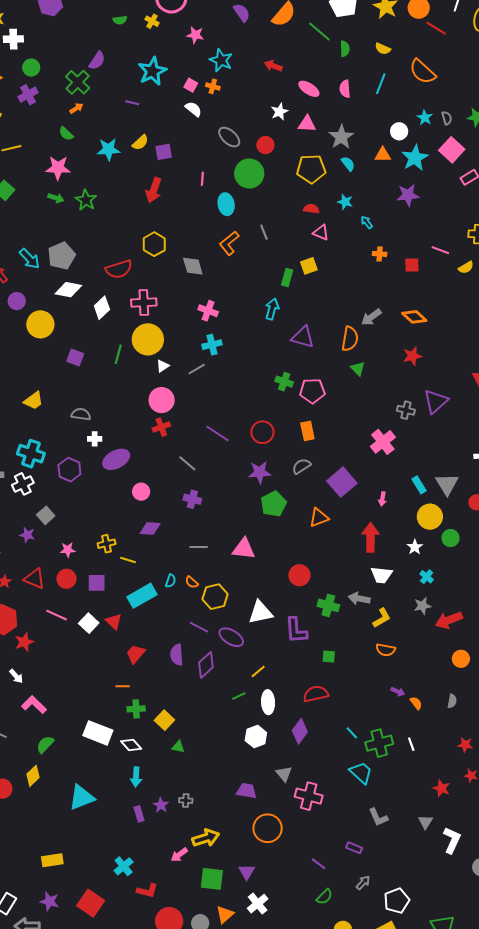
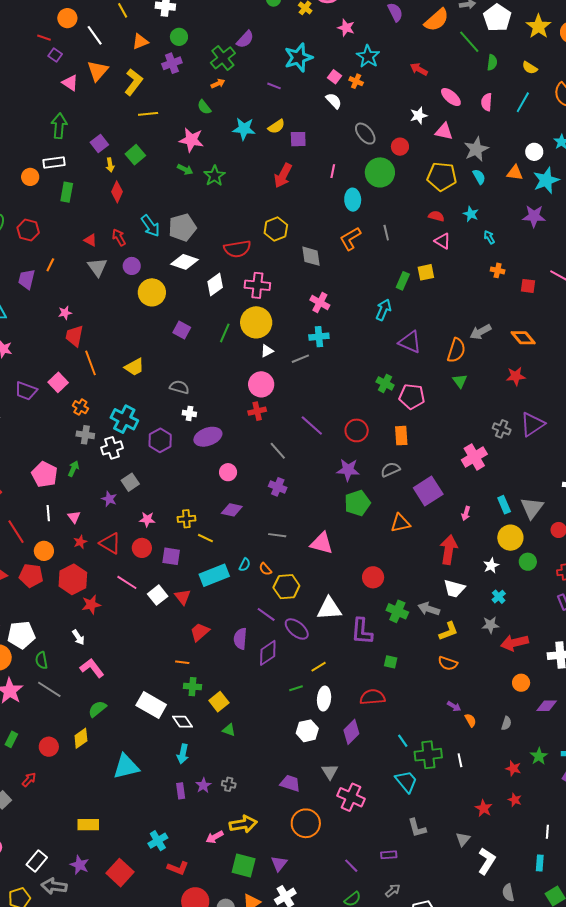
purple rectangle: (354, 848) -> (389, 855), turned -35

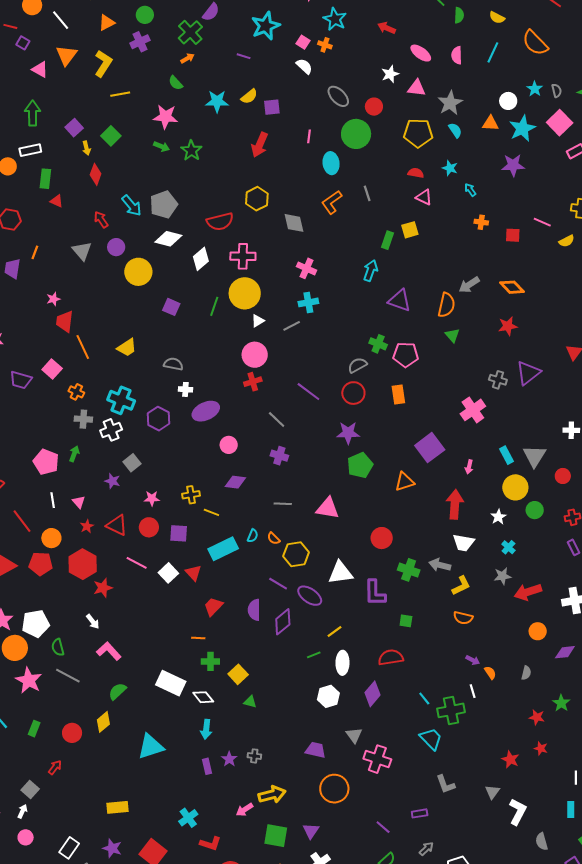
red triangle: (90, 240) -> (57, 201), moved
gray semicircle: (390, 470) -> (357, 365), moved
white line: (460, 760) -> (473, 691), moved

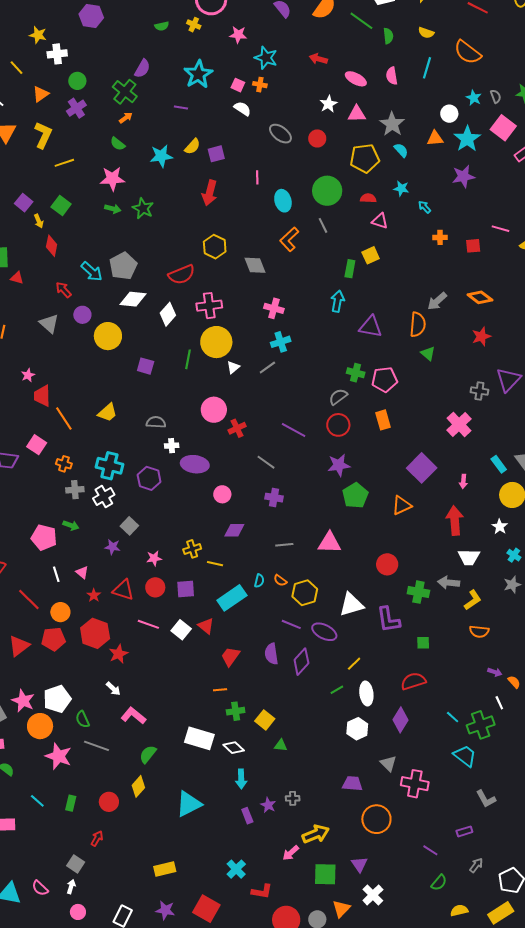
green circle: (356, 134) -> (327, 191), moved
pink circle: (255, 355) -> (214, 410), moved
purple ellipse: (206, 411) -> (195, 464), turned 40
green arrow: (74, 454) -> (71, 525), turned 98

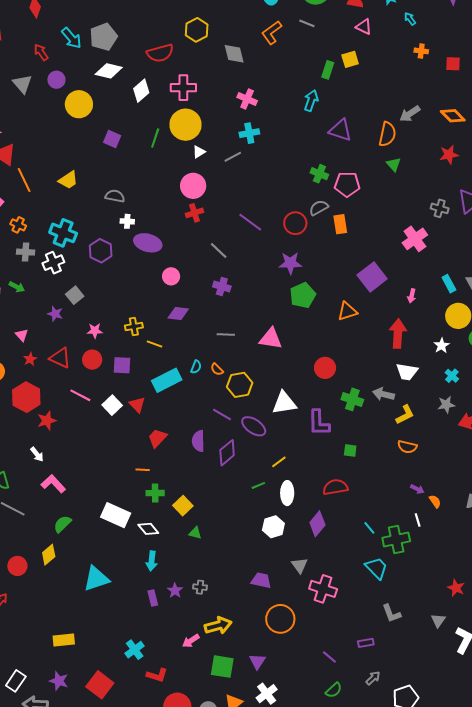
gray line: (323, 225) -> (307, 23), turned -49
gray semicircle: (338, 397) -> (319, 208), moved
pink circle: (214, 410) -> (193, 186), moved

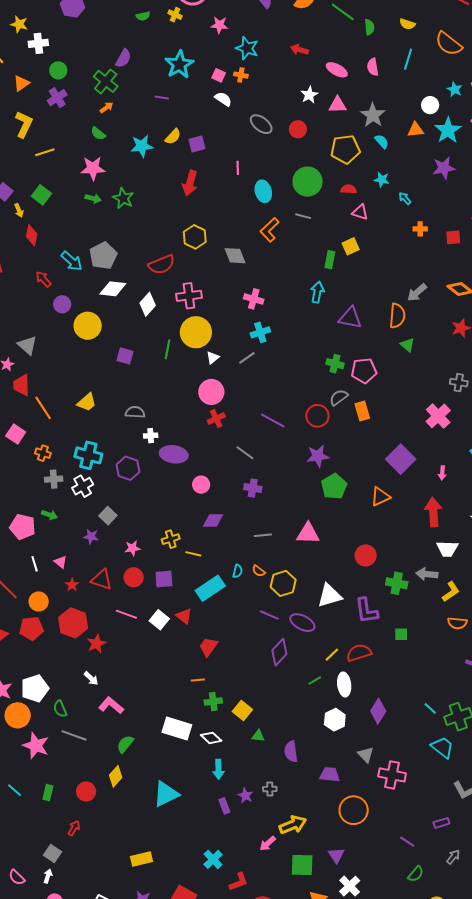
gray triangle: (22, 84) -> (27, 345), moved
purple semicircle: (198, 441) -> (291, 752), moved
red semicircle: (335, 487) -> (359, 653), moved
red L-shape: (157, 675) -> (239, 882), turned -30

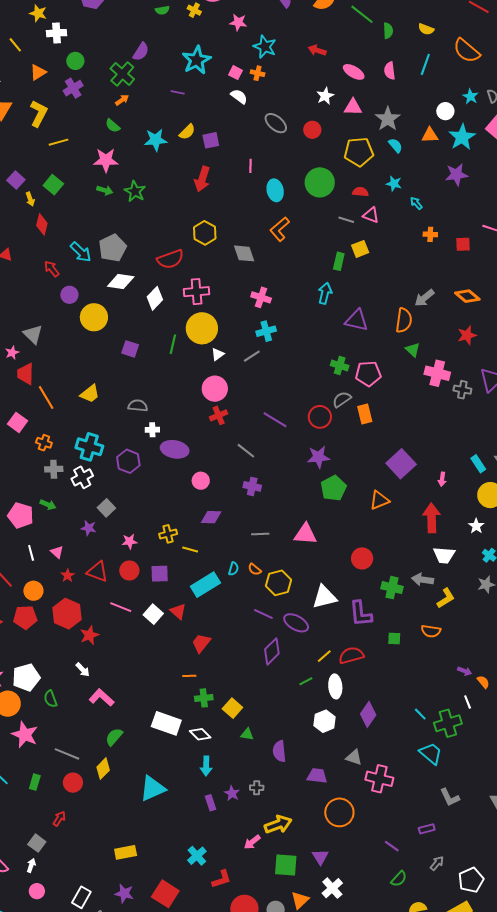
gray line: (303, 216) -> (346, 220), moved
pink cross: (438, 416) -> (437, 373), moved, turned -35
orange semicircle: (457, 623) -> (431, 631), moved
gray line: (74, 735) -> (67, 754), moved
gray triangle: (366, 755) -> (354, 757), turned -30

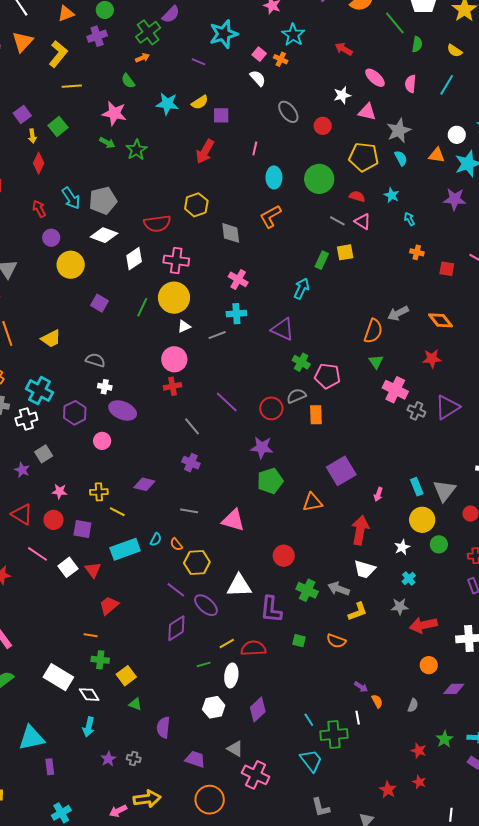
purple triangle: (357, 320) -> (283, 329), moved
pink circle: (201, 481) -> (102, 441), moved
purple rectangle: (211, 803) -> (50, 767), moved

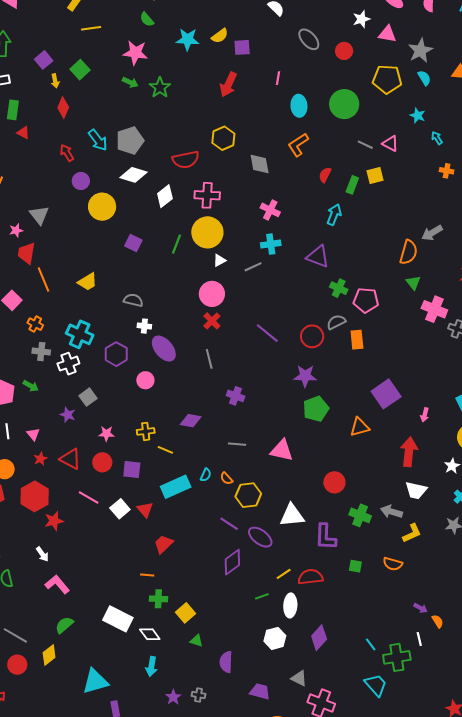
red semicircle: (357, 196) -> (325, 175), moved, turned -77
red cross: (172, 386) -> (212, 321), turned -30
purple ellipse: (123, 410) -> (164, 349), turned 32
gray line: (192, 426) -> (209, 359), moved, turned 30

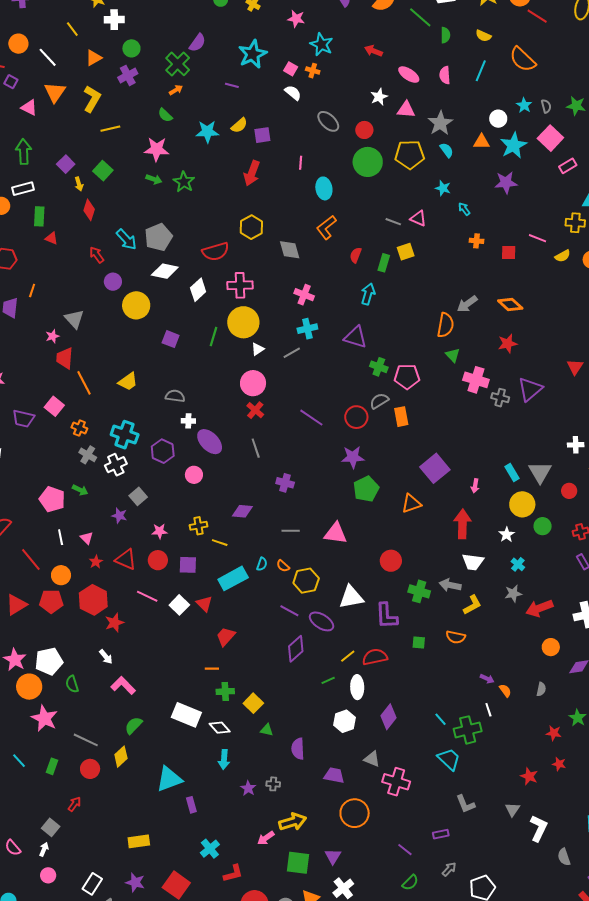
green circle: (344, 104) -> (368, 162), moved
gray cross: (41, 352) -> (88, 455), turned 30

